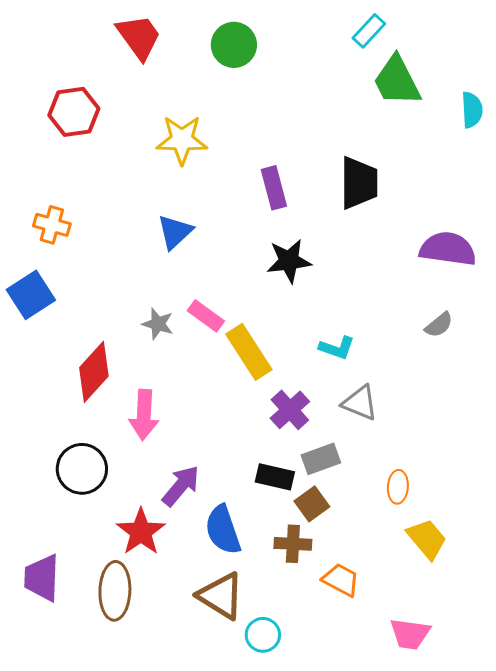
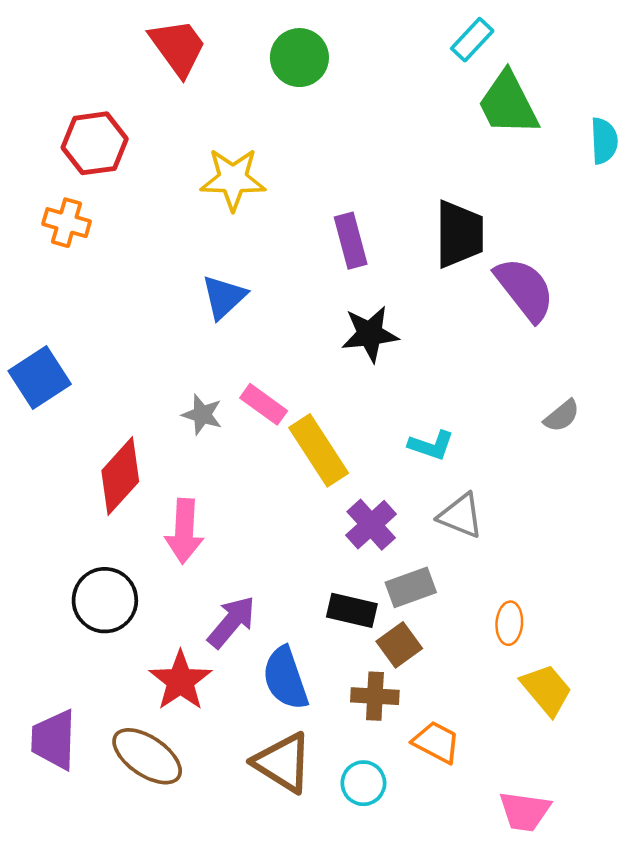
orange cross: (52, 225) -> (67, 223), moved
purple semicircle: (448, 249) -> (525, 289), moved, turned 44
brown ellipse: (115, 591) -> (147, 756), turned -58
cyan circle: (263, 635) -> (363, 783), moved

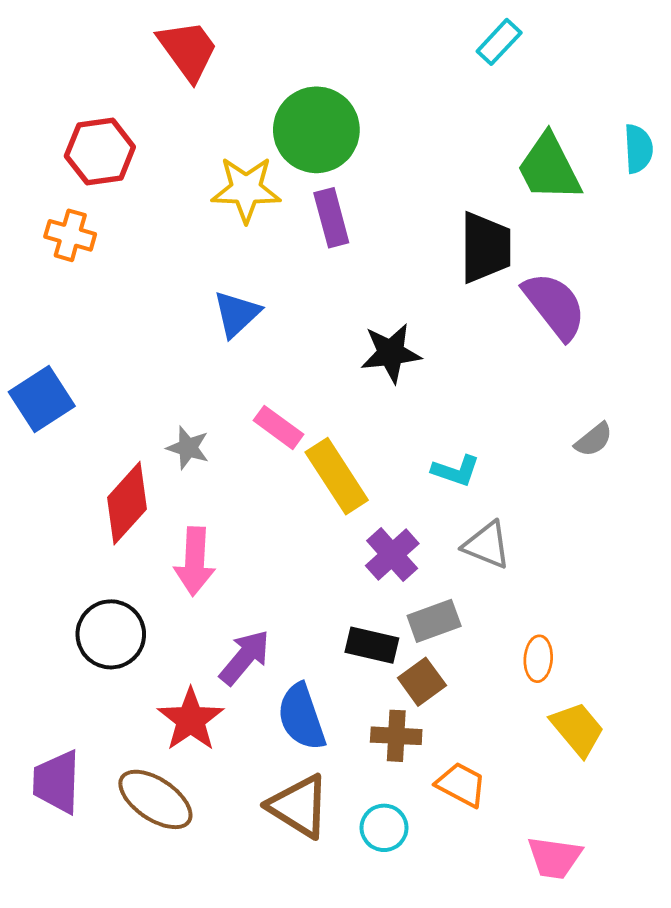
green circle: (299, 58) -> (316, 130), moved, size x1.4
green trapezoid: (508, 104) -> (549, 168), moved
purple rectangle: (351, 241) -> (331, 218), moved
gray star: (202, 415) -> (188, 448), moved

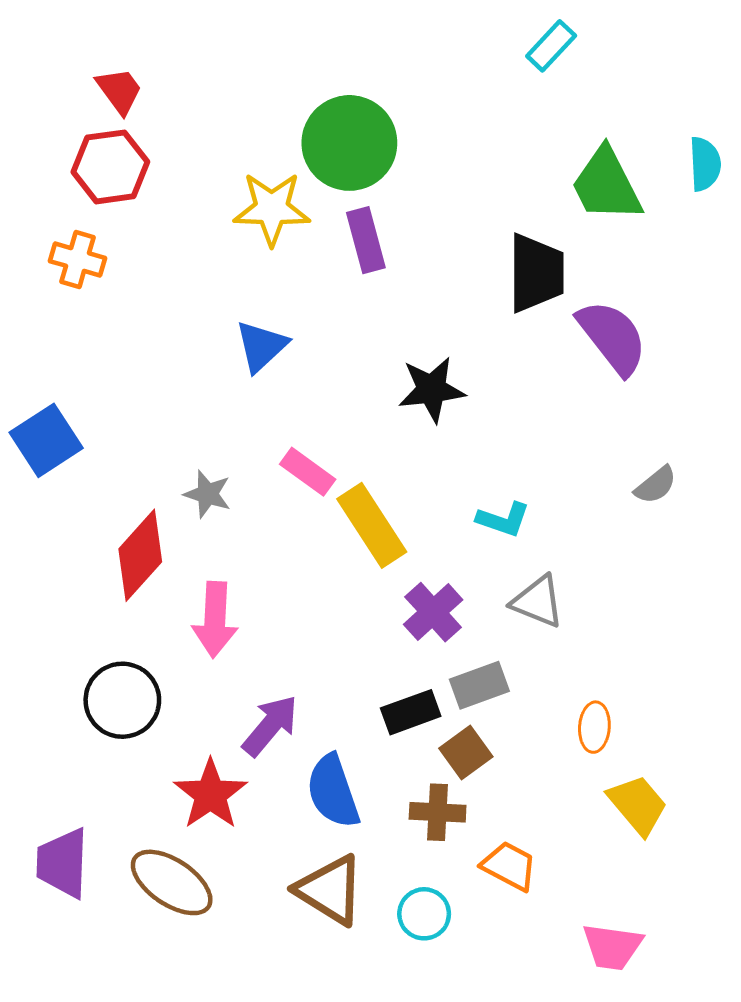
red trapezoid: (188, 50) -> (119, 91), moved, size x0.7
black rectangle: (372, 645) -> (411, 712), turned -33

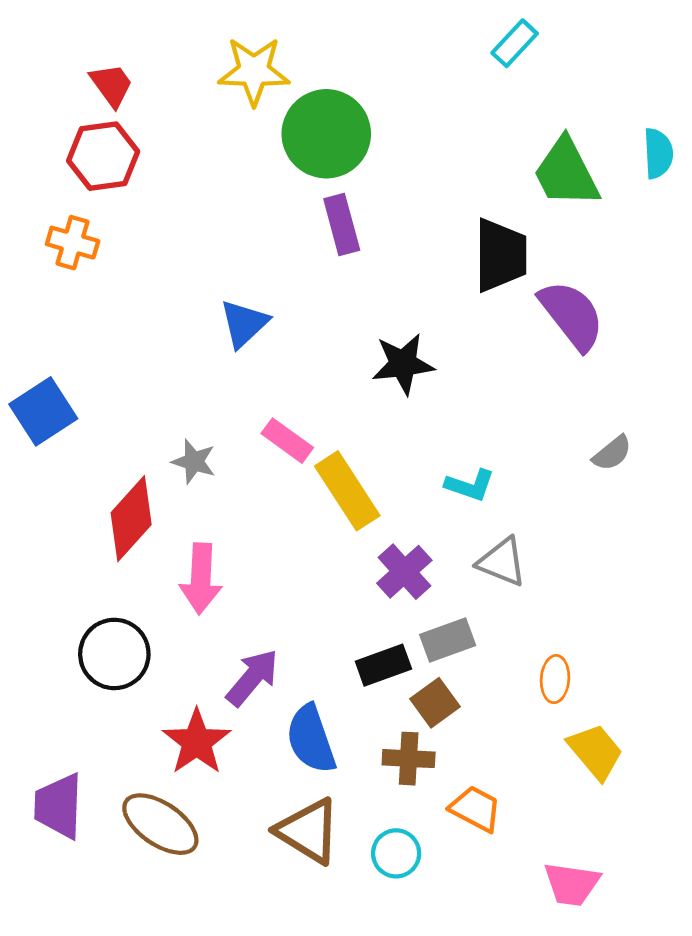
yellow star: (272, 209) -> (254, 71), moved

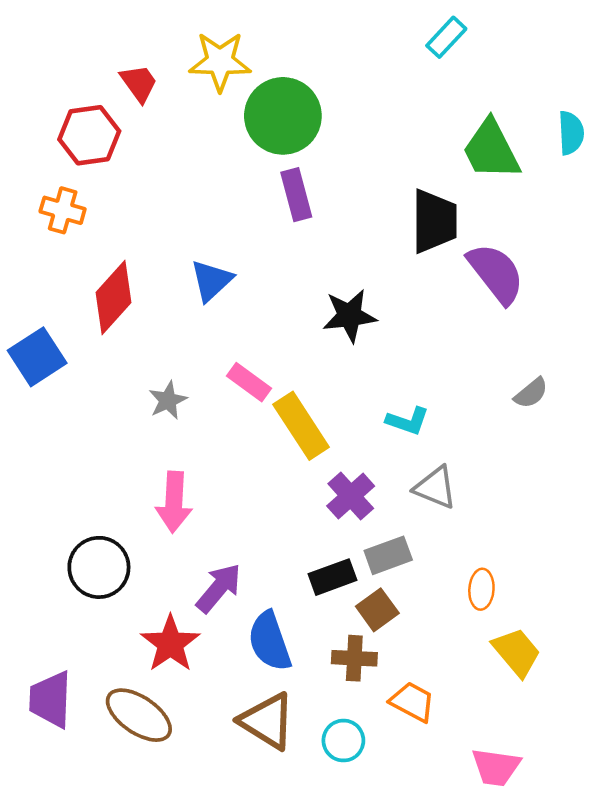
red trapezoid: (112, 85) -> (139, 83), moved
gray star: (194, 462) -> (168, 400), turned 30
red diamond: (131, 519) -> (113, 297), moved

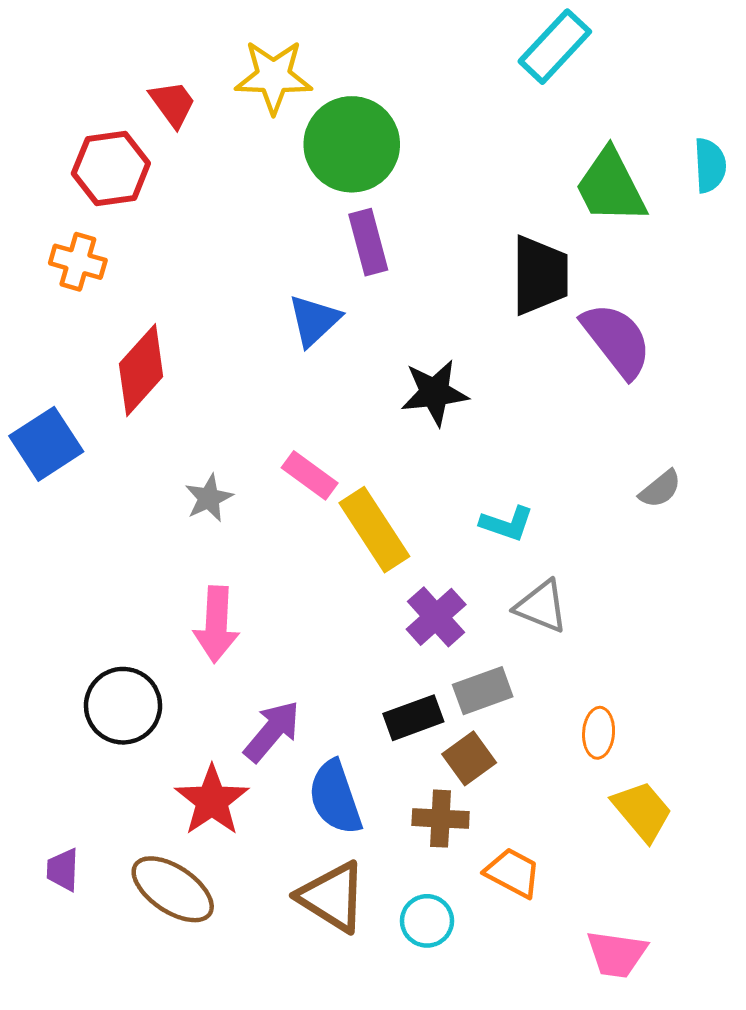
cyan rectangle: (446, 37) -> (555, 47), size x1.4
blue triangle: (211, 281) -> (314, 320), moved
purple trapezoid: (50, 699) -> (63, 870), size x0.6

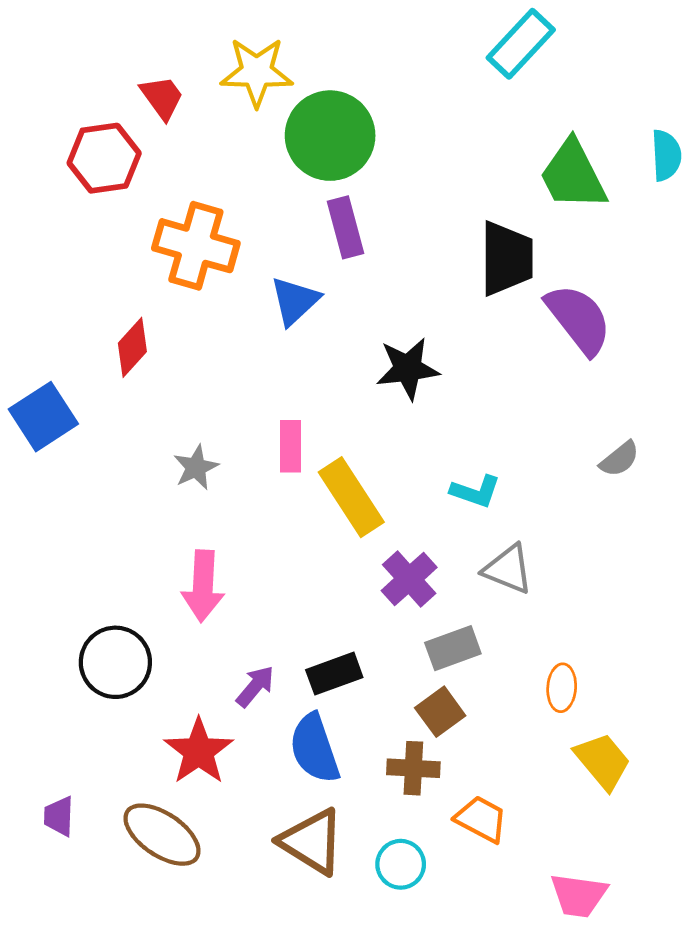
orange cross: (78, 262) -> (196, 246), moved, size x1.6
red diamond: (141, 370) -> (132, 347), size x0.7
pink rectangle: (310, 475) -> (291, 446), turned 54
black rectangle: (413, 718) -> (334, 674), moved
purple arrow: (272, 731) -> (255, 686), size x0.7

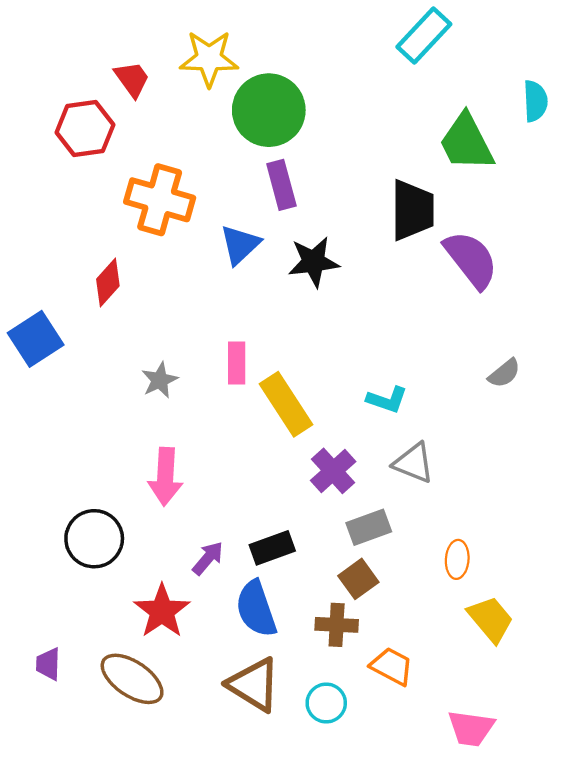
cyan semicircle: (666, 155) -> (535, 101), moved
black star: (408, 369) -> (314, 262), moved

